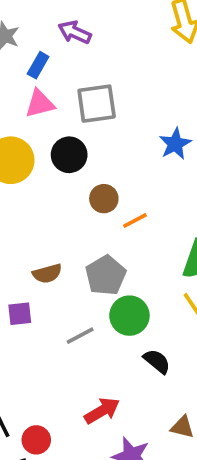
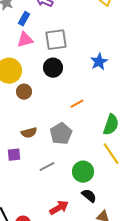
black circle: (69, 155) -> (53, 68), moved
brown circle: (104, 199) -> (24, 92), moved
green circle: (129, 316) -> (83, 172), moved
black semicircle: (157, 361) -> (89, 196), moved

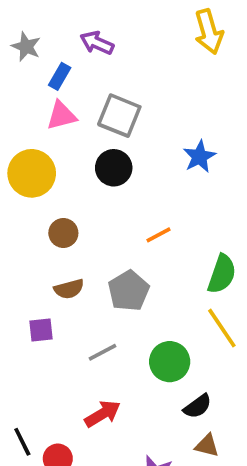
gray square: (56, 40) -> (119, 116), turned 30
brown circle: (24, 92) -> (63, 233), moved
black semicircle: (89, 196) -> (198, 406), moved, turned 105
red arrow: (59, 208) -> (103, 414), moved

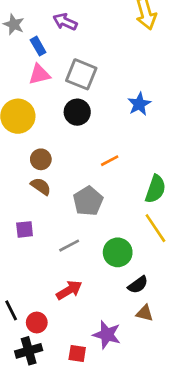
blue rectangle: (60, 76) -> (38, 46), turned -60
brown semicircle: (69, 289) -> (41, 186), moved, turned -130

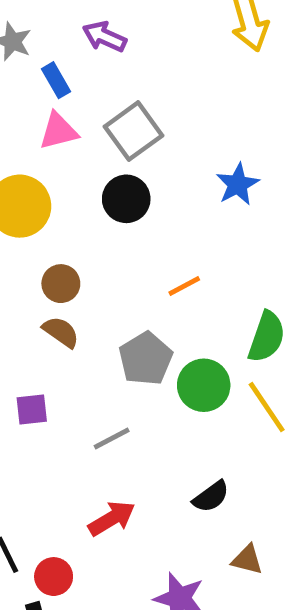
gray square: (81, 74) -> (133, 131), turned 32
green circle: (118, 252) -> (204, 385), moved
black semicircle: (138, 285) -> (211, 497), moved

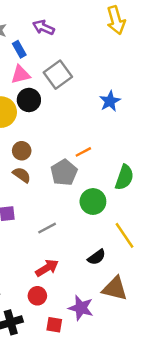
black circle: (126, 199) -> (29, 100), moved
gray pentagon: (146, 359) -> (64, 173), moved
yellow line: (267, 407) -> (124, 235), moved
brown triangle: (247, 560) -> (115, 289), size x1.6
red circle: (54, 577) -> (37, 296), moved

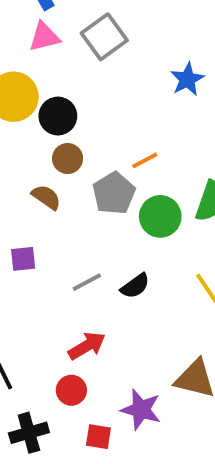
black circle: (29, 100) -> (58, 116), moved
brown circle: (22, 151) -> (68, 158), moved
green circle: (93, 202) -> (160, 216), moved
black semicircle: (97, 257) -> (135, 286), moved

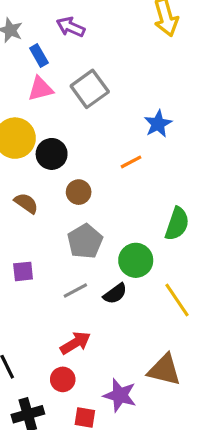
brown circle: (68, 158) -> (79, 192), moved
orange line: (145, 160) -> (131, 162), moved
gray pentagon: (114, 193) -> (85, 241), moved
brown semicircle: (46, 197) -> (26, 203), moved
green circle: (160, 216) -> (136, 260), moved

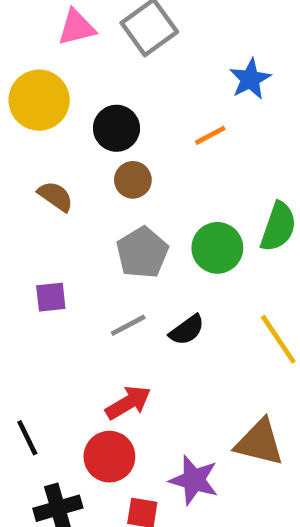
black circle: (52, 154) -> (116, 128), moved
green circle: (136, 260) -> (217, 248), moved
red circle: (63, 379) -> (109, 457), size x1.4

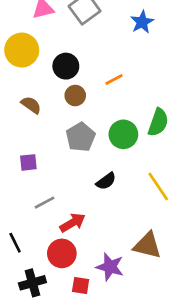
blue star: (250, 79) -> (142, 22), moved
orange line: (210, 135) -> (114, 79), moved
gray line: (128, 325) -> (44, 203), moved

